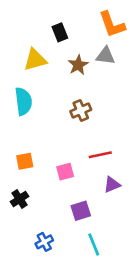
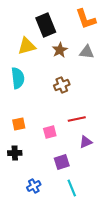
black rectangle: (60, 32) -> (46, 25), size x1.6
gray triangle: (105, 56) -> (87, 52), moved
black cross: (20, 199) -> (15, 153), turned 32

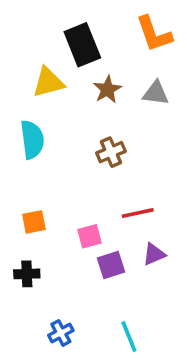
purple square: (62, 162) -> (111, 265), moved

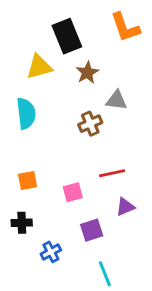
gray triangle: (156, 93) -> (116, 100), moved
purple square: (111, 265) -> (92, 230), moved
blue cross: (61, 333) -> (51, 252), moved

